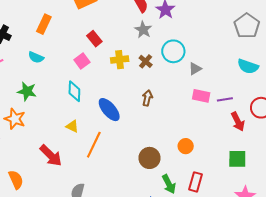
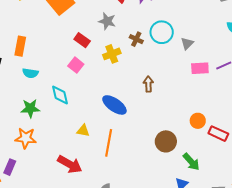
orange rectangle: (44, 24) -> (20, 46), moved
gray star: (143, 30) -> (107, 21), moved
brown cross: (146, 61) -> (136, 39), moved
cyan diamond: (74, 91) -> (60, 95), moved
red rectangle: (195, 182) -> (218, 134), moved, turned -66

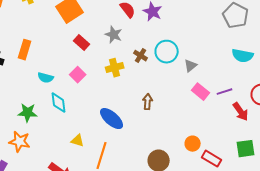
red rectangle: (82, 40) -> (82, 43), moved
pink rectangle: (200, 68) -> (201, 92), turned 36
cyan semicircle: (30, 73) -> (46, 78), moved

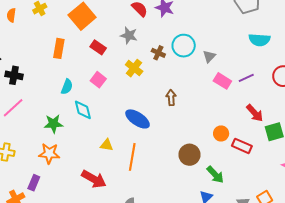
orange rectangle: (25, 50) -> (59, 48), moved
yellow cross: (115, 68) -> (134, 68), turned -30
cyan semicircle: (46, 78) -> (67, 87), turned -77
red arrow: (241, 112) -> (255, 113), moved

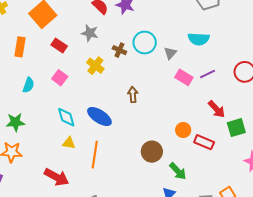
cyan semicircle: (259, 40) -> (199, 39), moved
cyan diamond: (83, 110) -> (66, 117), moved

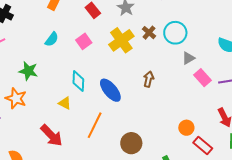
gray triangle: (170, 53) -> (188, 58), moved
yellow cross: (95, 66) -> (121, 40), size x1.4
yellow triangle: (69, 143) -> (65, 103), moved
brown circle: (152, 152) -> (131, 143), moved

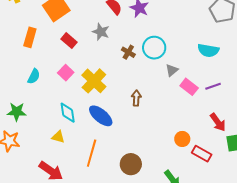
yellow cross: (121, 40) -> (94, 81), moved

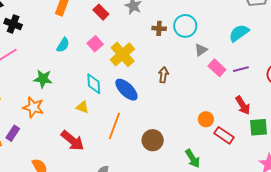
cyan semicircle: (208, 50) -> (239, 33), turned 130
brown cross: (128, 52) -> (159, 28), turned -32

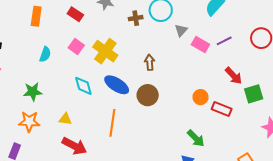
yellow triangle: (82, 107) -> (65, 119), moved
brown circle: (153, 140) -> (148, 95), moved

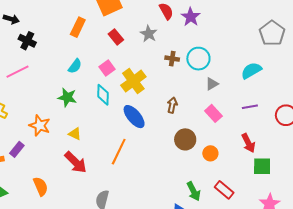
pink rectangle: (200, 44) -> (213, 113), moved
cyan diamond: (83, 86) -> (103, 95), moved
green star: (33, 92) -> (67, 97), moved
brown circle: (148, 95) -> (185, 139), moved
red rectangle: (222, 109) -> (224, 190), moved

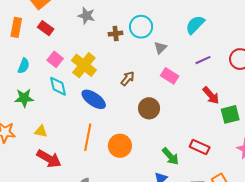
red rectangle: (116, 37) -> (46, 28), moved
brown arrow: (172, 105) -> (128, 78), turned 42
orange circle: (210, 153) -> (120, 146), moved, size x1.5

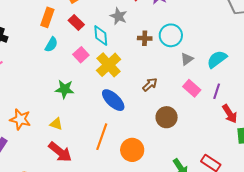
cyan semicircle: (195, 25) -> (217, 59), moved
purple line: (203, 60) -> (217, 91), moved, turned -56
cyan semicircle: (24, 66) -> (51, 45), moved
cyan diamond: (58, 86) -> (101, 36), moved
green star: (24, 98) -> (65, 89), moved

